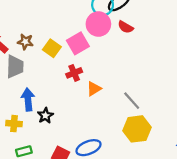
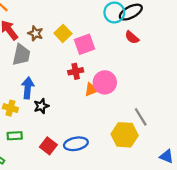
pink circle: (98, 24) -> (105, 82), moved
yellow square: (52, 48) -> (63, 33), moved
gray line: (132, 101) -> (141, 117), moved

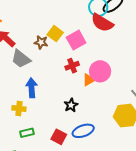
brown star: (35, 33) -> (41, 42), moved
red semicircle: (132, 37) -> (102, 23), moved, size x1.6
gray trapezoid: (21, 55) -> (21, 59), turned 125
black star: (41, 106) -> (71, 105), moved

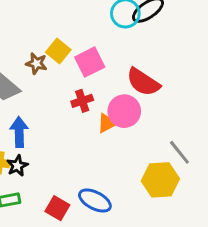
red semicircle: (102, 23) -> (143, 82), moved
black star: (71, 105) -> (17, 166), moved
blue ellipse: (83, 131) -> (95, 201), turned 45

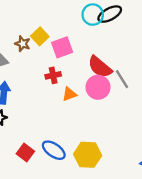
pink circle: (124, 111) -> (98, 87), moved
gray line: (179, 152) -> (122, 79), moved
yellow hexagon: (160, 180) -> (88, 155), moved

